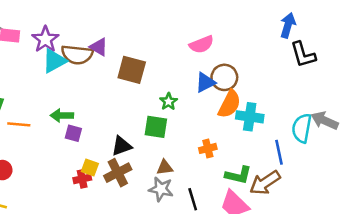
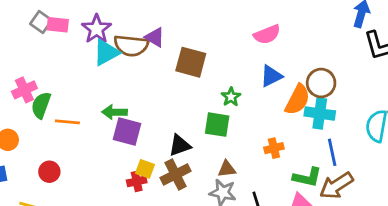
brown circle: (224, 77) -> (321, 83), moved
purple square: (73, 133) -> (127, 132), size x1.5
blue line: (279, 152) -> (332, 152), moved

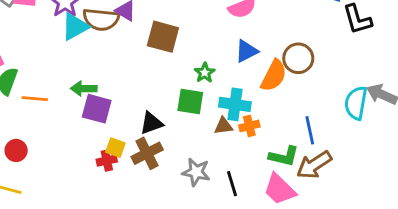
cyan cross: (320, 113) -> (235, 104), moved
brown triangle: (227, 169) -> (223, 126), moved

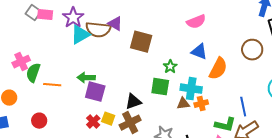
blue triangle: (246, 51) -> (199, 52), turned 48
brown circle: (298, 58) -> (252, 50), moved
red cross: (107, 161) -> (93, 122), moved, turned -32

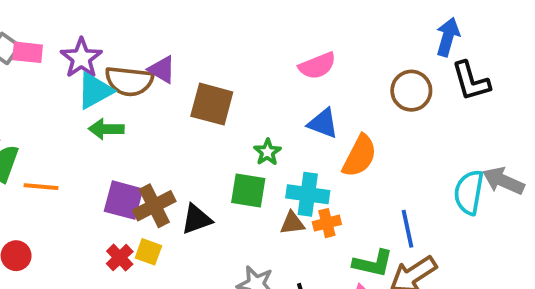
brown circle: (252, 50) -> (411, 91), moved
green arrow: (86, 78) -> (106, 129), moved
brown cross: (130, 123) -> (154, 206), moved

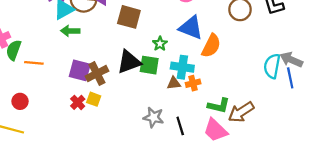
blue triangle: (323, 123) -> (191, 28), size x1.4
black triangle: (196, 219) -> (129, 62), moved, size x1.4
blue line: (407, 229) -> (290, 78), moved

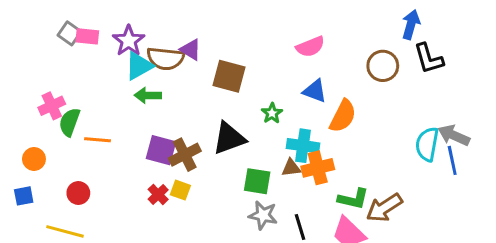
blue triangle: (191, 28) -> (315, 91), size x0.7
green square: (149, 65) -> (257, 181), moved
orange cross: (193, 83) -> (318, 168), size x1.5

